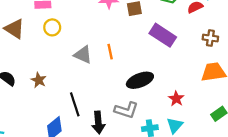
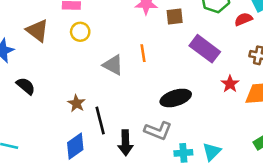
orange line: (110, 52) -> (143, 53), moved
brown star: (39, 80) -> (76, 103), moved
red star: (176, 99) -> (230, 84), moved

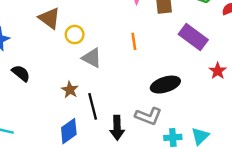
brown triangle: (37, 31) -> (49, 18), moved
yellow circle: (80, 32) -> (75, 35), moved
gray triangle: (113, 65) -> (92, 58), moved

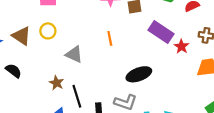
brown triangle: (49, 18) -> (21, 36), moved
yellow circle: (75, 35) -> (48, 31), moved
red star: (218, 71) -> (181, 46), moved

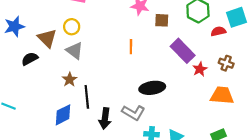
brown triangle: (21, 36) -> (47, 38), moved
gray triangle: (74, 54) -> (75, 51), moved
black semicircle: (13, 71) -> (30, 59), turned -77

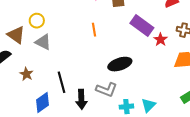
brown star: (69, 80) -> (26, 74), moved

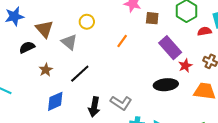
yellow circle: (37, 21) -> (87, 22), moved
orange line: (94, 30) -> (122, 41), turned 32
black ellipse: (120, 64) -> (166, 85), moved
black line: (61, 82) -> (80, 74), moved, turned 50

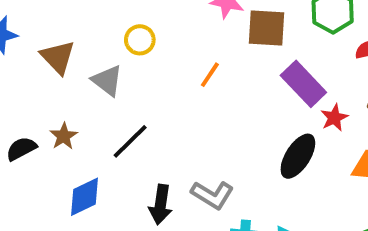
brown square: (152, 18) -> (267, 28), size x1.5
black semicircle: (27, 47) -> (21, 149), moved
black ellipse: (166, 85) -> (298, 156), turned -50

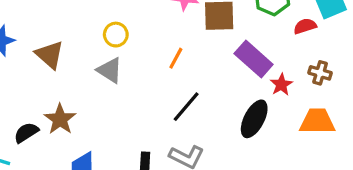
gray triangle: (107, 81) -> (110, 70), moved
brown star: (64, 136) -> (60, 119), size x1.4
black line: (130, 141) -> (186, 107), moved

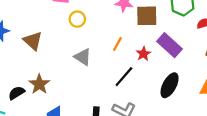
yellow circle: (116, 35) -> (77, 19), moved
gray triangle: (110, 70) -> (83, 57), moved
red star: (281, 85) -> (143, 54), moved

